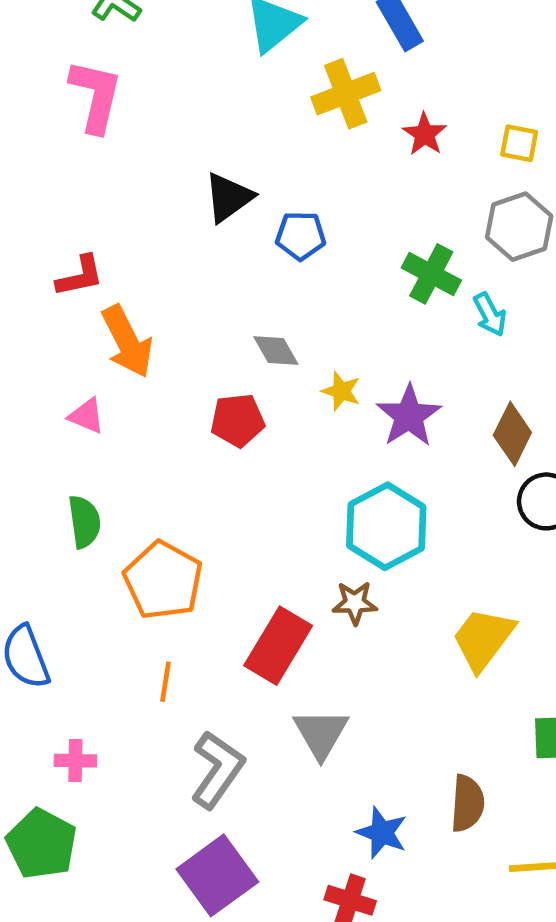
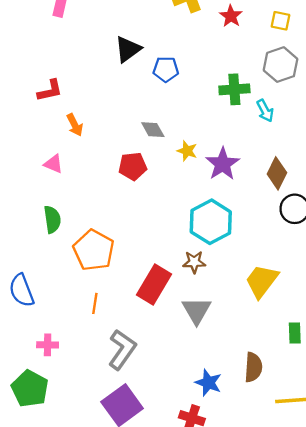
green cross: (431, 274) -> (234, 89), turned -32
orange arrow: (127, 342) -> (75, 125), size x0.6
gray triangle: (321, 734) -> (197, 311), moved

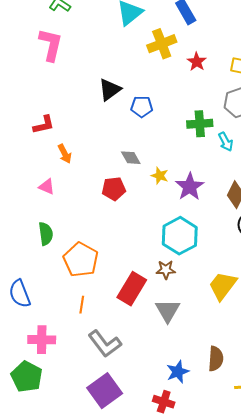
pink cross: (48, 345) -> (42, 340), size x1.5
gray L-shape: (122, 350) -> (105, 344), turned 108
blue star: (208, 383) -> (178, 372), turned 30

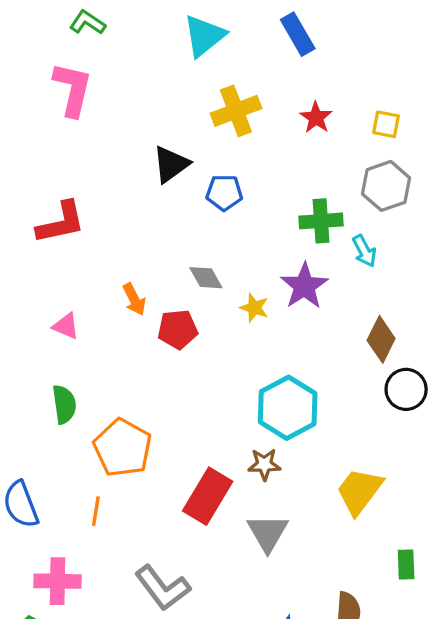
yellow cross: (162, 44) -> (236, 111), moved
red L-shape: (44, 125) -> (61, 223), size x1.4
orange arrow: (65, 154) -> (134, 299), moved
purple star: (190, 187) -> (304, 286), moved
orange line: (82, 305) -> (96, 511), moved

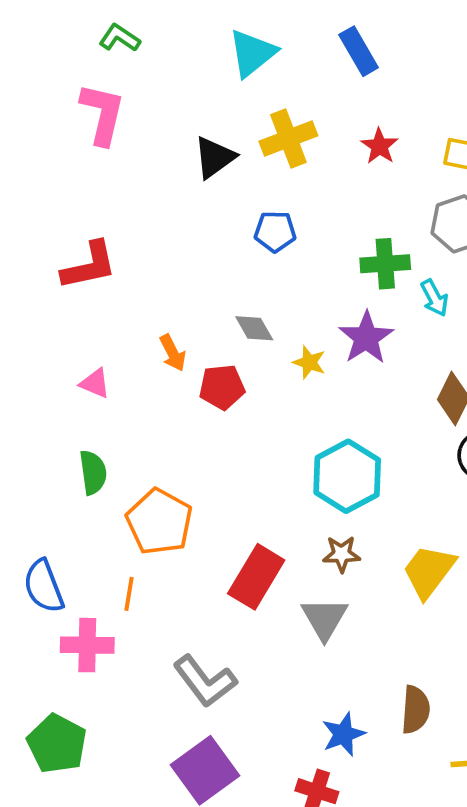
black triangle: (171, 164) -> (214, 157), moved
brown star: (264, 464) -> (342, 554), moved
pink cross: (58, 581) -> (87, 645), moved

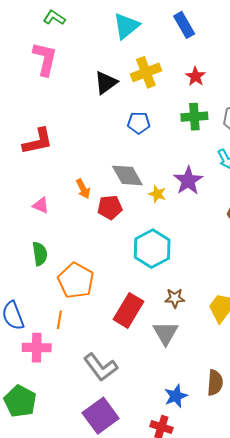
green cross: (385, 264) -> (194, 117), moved
gray diamond: (254, 328) -> (127, 175), size x1.5
cyan hexagon: (347, 476) -> (152, 249), moved

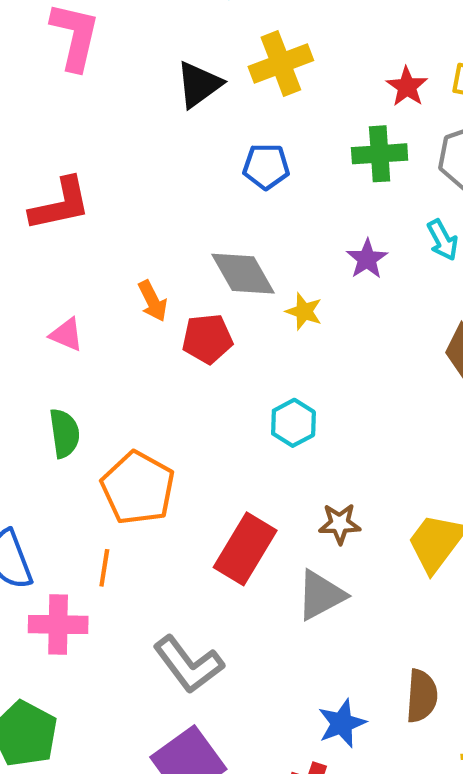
red star: (195, 76) -> (407, 87), moved
purple star: (188, 181) -> (367, 259), moved, size x0.7
cyan hexagon: (152, 249) -> (293, 423), size x0.6
gray triangle: (166, 333) -> (321, 595), turned 32

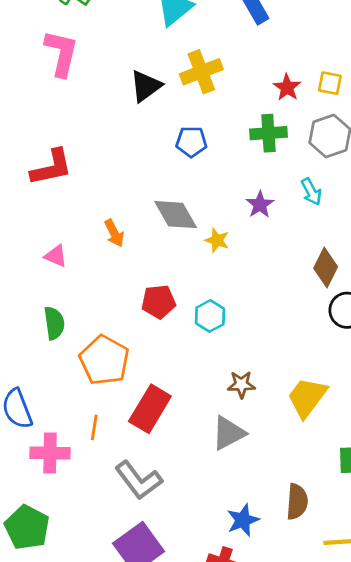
red pentagon: (207, 339) -> (159, 302), moved
red rectangle: (245, 549) -> (150, 409), moved
orange line: (104, 568) -> (94, 427), moved

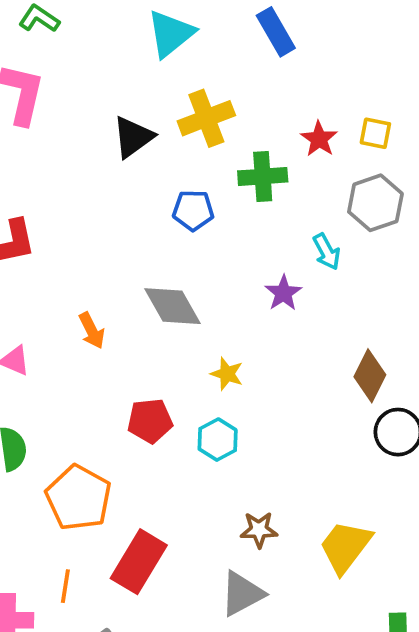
green cross: (268, 133) -> (263, 176), moved
cyan arrow: (311, 192) -> (327, 252), moved
yellow star: (217, 240) -> (227, 374), moved

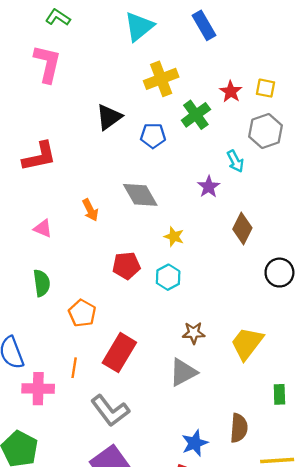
black triangle: (133, 137) -> (109, 117), moved
green cross: (263, 176) -> (196, 115), turned -32
brown diamond: (370, 376) -> (242, 228), moved
orange pentagon: (79, 498) -> (82, 313), size x0.7

